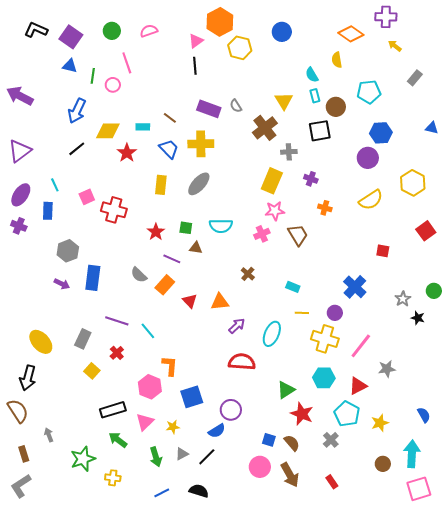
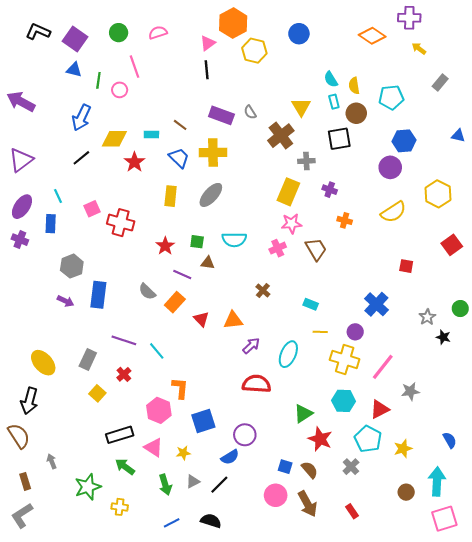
yellow semicircle: (337, 60) -> (354, 86), moved
pink triangle: (145, 422) -> (154, 448), turned -42

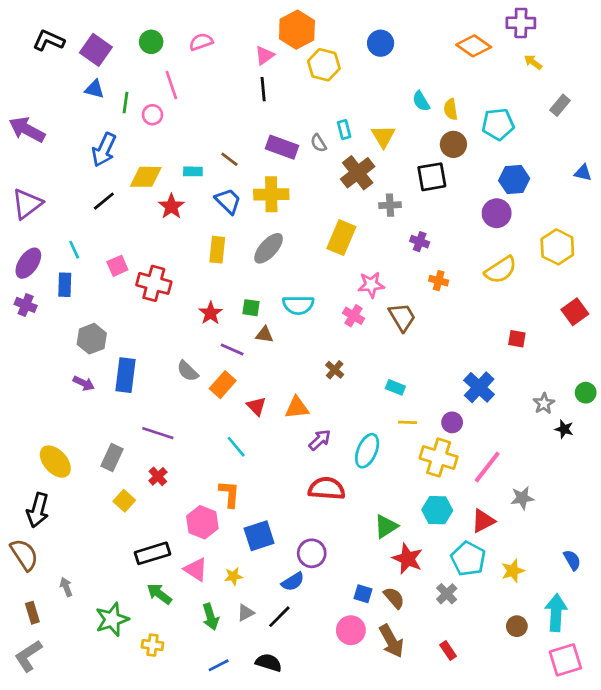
cyan rectangle: (334, 102) -> (344, 130), moved
yellow rectangle: (288, 192) -> (341, 238), moved
pink cross: (278, 248) -> (354, 316), turned -35
cyan line: (157, 351) -> (236, 447), moved

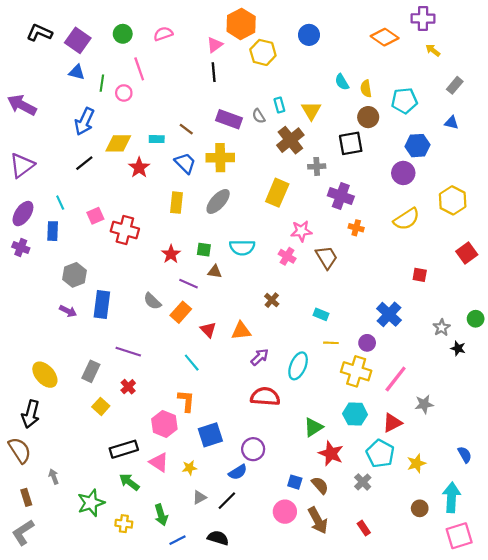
blue triangle: (583, 173) -> (451, 123), moved
purple cross: (420, 242) -> (341, 196), size x1.6
green arrow: (211, 617) -> (161, 515), moved

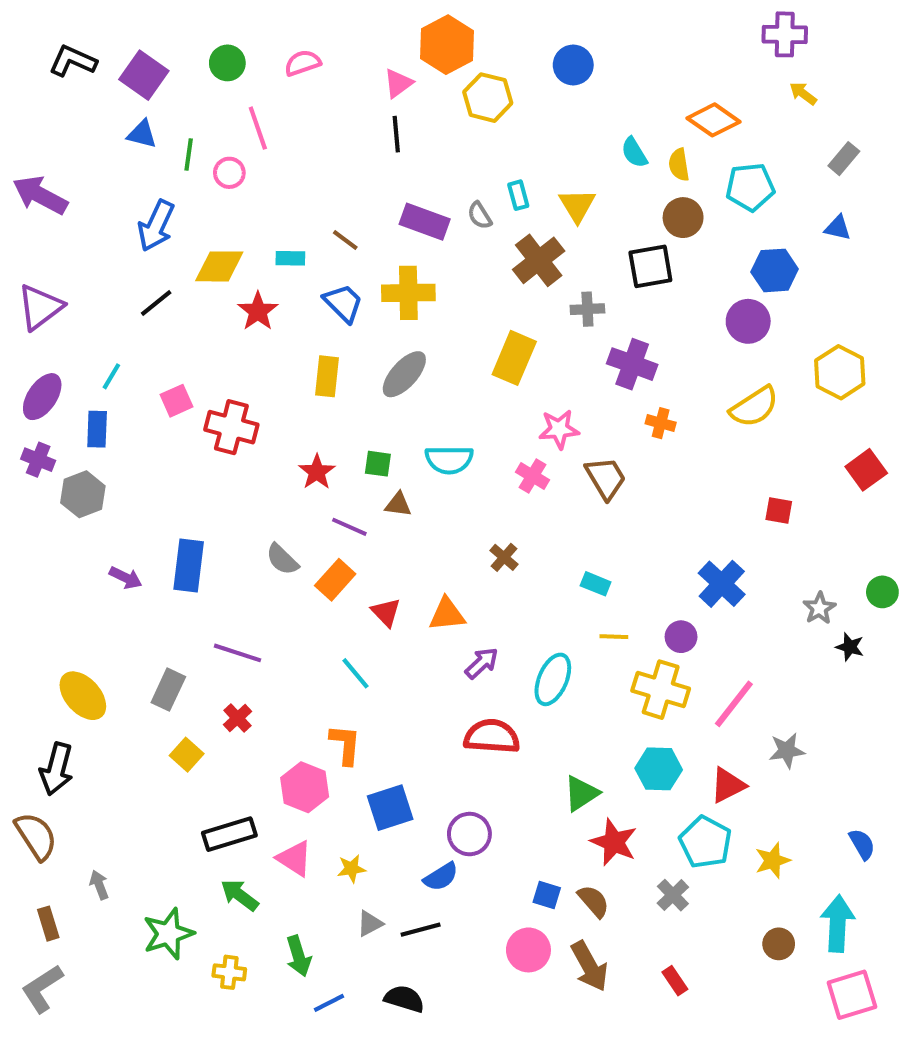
orange diamond: (385, 37) -> (714, 120), moved
cyan line: (60, 203) -> (111, 376), turned 56
gray hexagon: (74, 275) -> (83, 494), moved
black line: (227, 501) -> (421, 930), turned 30

